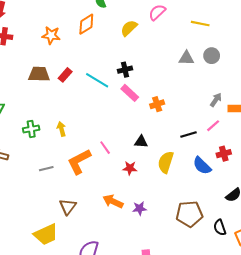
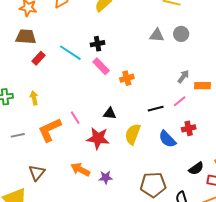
brown trapezoid: (39, 74) -> (26, 37), moved
red rectangle: (65, 75) -> (39, 58), moved
red star: (130, 168) -> (98, 138), size x1.6

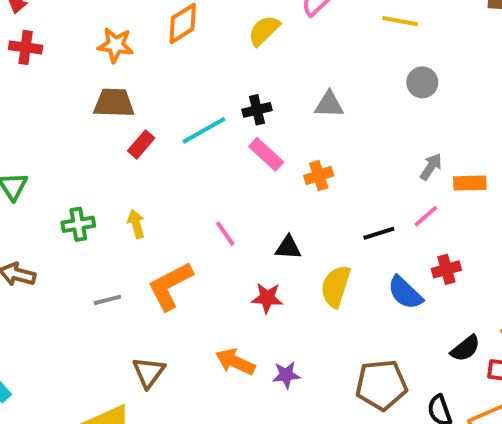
gray triangle: (157, 35) -> (329, 104), moved
cyan line: (70, 53) -> (204, 130), turned -60
pink line: (75, 118) -> (225, 234), moved
red star: (98, 138) -> (267, 298), size x0.7

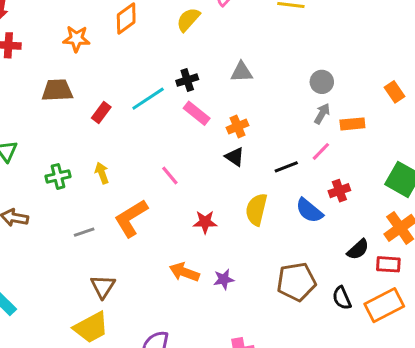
gray circle: (422, 82) -> (322, 82), moved
brown trapezoid: (114, 103) -> (57, 90), moved
black triangle: (288, 247) -> (235, 157), moved, turned 35
brown triangle: (149, 372) -> (103, 286), moved

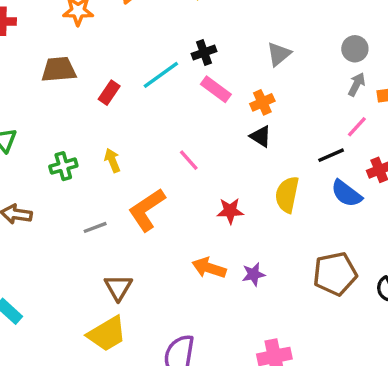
gray triangle: (242, 72) -> (279, 54), moved, turned -35
black line: (286, 167) -> (331, 155), moved

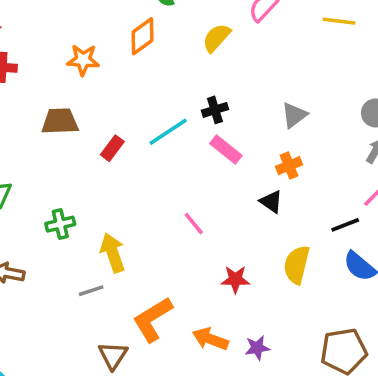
orange cross: (262, 102) -> (289, 166), moved
yellow arrow: (112, 160) -> (113, 253), moved, size x1.5
orange L-shape: (147, 210) -> (153, 319), moved

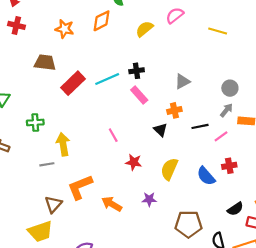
red rectangle: (112, 148) -> (73, 83), size x1.6
black line: (345, 225) -> (200, 126), moved
red star: (235, 279) -> (134, 162), moved
purple star: (257, 348) -> (149, 199), moved

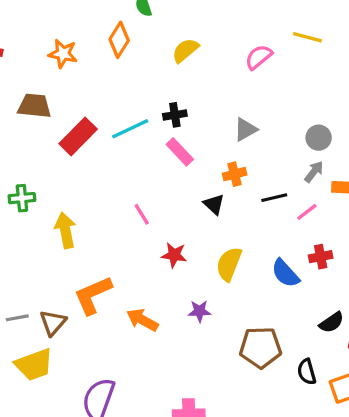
pink semicircle: (175, 15) -> (259, 57), moved
orange diamond: (101, 21) -> (119, 40), turned -30
yellow line: (218, 31) -> (307, 37), moved
gray line: (47, 164) -> (17, 318), moved

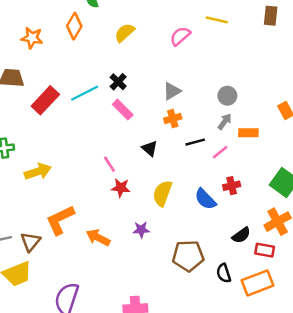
black cross: (175, 115) -> (118, 82), turned -35
orange cross: (235, 174) -> (173, 119), moved
pink line: (142, 214) -> (109, 164), moved
yellow arrow: (65, 230) -> (38, 172), turned 85

